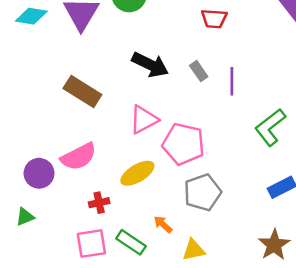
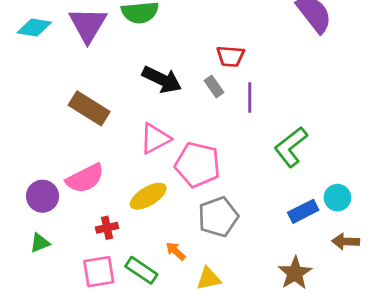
red trapezoid: (214, 19) -> (230, 56), moved
green triangle: (25, 217) -> (40, 243), moved

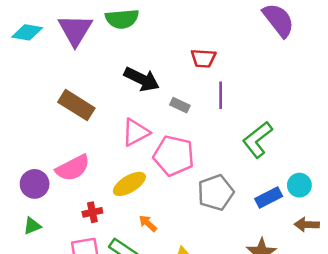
gray rectangle: (214, 86) -> (180, 105), moved, turned -30
gray pentagon: (218, 217) -> (216, 193), moved
orange arrow: (176, 251) -> (148, 223), moved

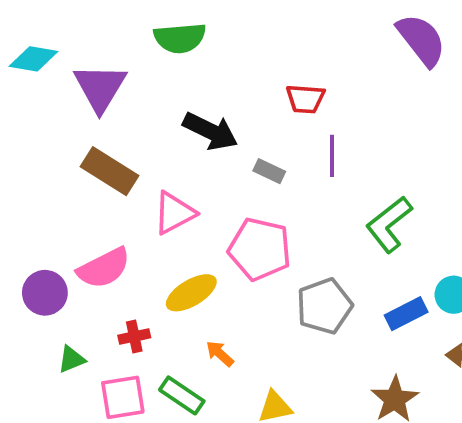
purple triangle: (75, 30) -> (100, 87), moved
pink triangle: (136, 132) -> (174, 213), moved
green triangle: (32, 226) -> (72, 359), moved

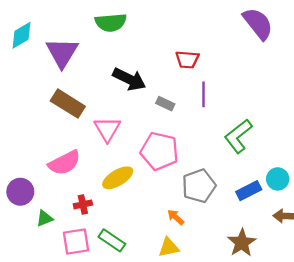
cyan diamond: (33, 59) -> (21, 35), turned -40
pink triangle: (174, 213) -> (107, 129), turned -32
purple circle: (45, 293) -> (20, 192), moved
orange arrow: (220, 354) -> (176, 217), moved

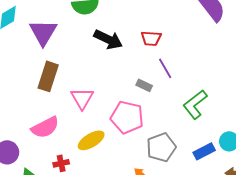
black arrow: (129, 79) -> (108, 39), moved
purple line: (203, 94) -> (165, 68), turned -30
brown rectangle: (68, 104) -> (48, 76), turned 76
gray rectangle: (165, 104) -> (144, 85), moved

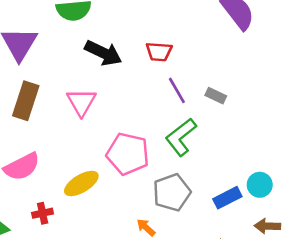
gray rectangle: (144, 85) -> (216, 96), moved
pink triangle: (82, 98) -> (81, 102), moved
green L-shape: (195, 104) -> (181, 137), moved

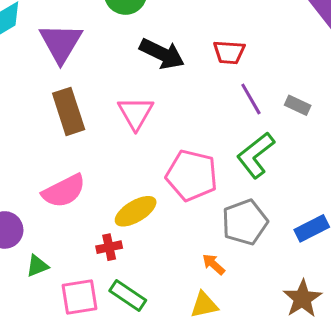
brown rectangle: (26, 101) -> (69, 111), turned -36
red cross: (43, 213) -> (109, 247), moved

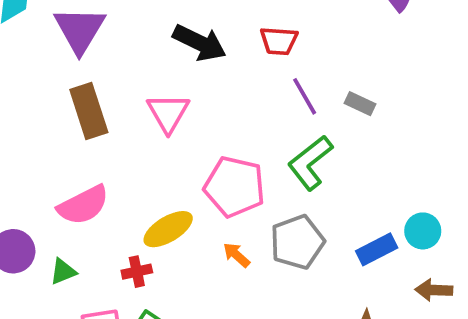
orange arrow: (214, 264) -> (236, 255), moved
green triangle: (37, 266) -> (63, 272), moved

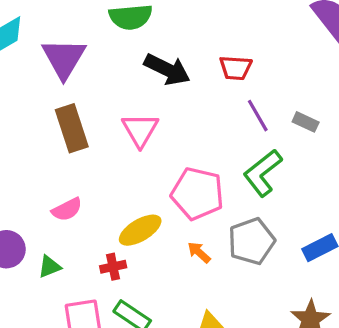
pink semicircle: (83, 205) -> (67, 209), size x0.7

